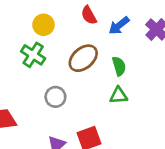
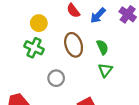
brown ellipse: (83, 58) -> (74, 45), turned -60
green triangle: (118, 95) -> (105, 70), turned -40

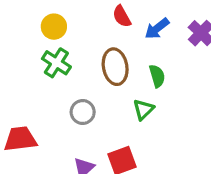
yellow circle: (39, 23) -> (54, 27), moved
green triangle: (105, 70) -> (143, 109), moved

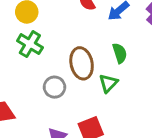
brown ellipse: (115, 67) -> (82, 63), moved

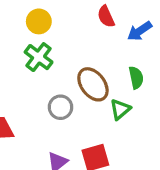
brown ellipse: (82, 63) -> (93, 84), turned -32

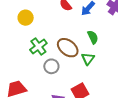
green cross: (39, 57) -> (38, 46), moved, turned 30

